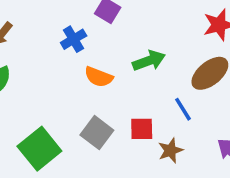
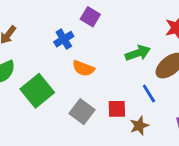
green arrow: (149, 61) -> (138, 53), moved
green square: (39, 149) -> (37, 91), moved

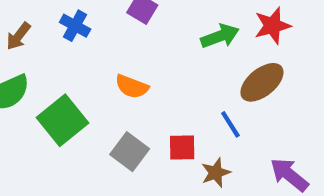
blue cross: (64, 39) -> (75, 26), moved, turned -30
green arrow: (138, 53) -> (220, 36), moved

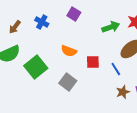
red square: (182, 147) -> (93, 62), moved
brown star: (216, 173) -> (123, 92), moved

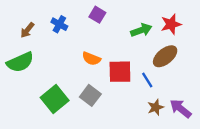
red square: (93, 62) -> (120, 72), size x1.5
green square: (36, 67) -> (55, 99), moved

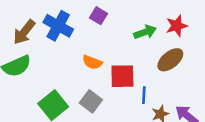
blue cross: (59, 24) -> (58, 26), size x1.6
brown arrow: (27, 30) -> (24, 32), size x1.5
blue line: (147, 80) -> (144, 95), moved, turned 35

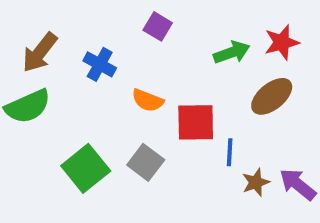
blue cross: (58, 26) -> (100, 64), moved, size x0.7

